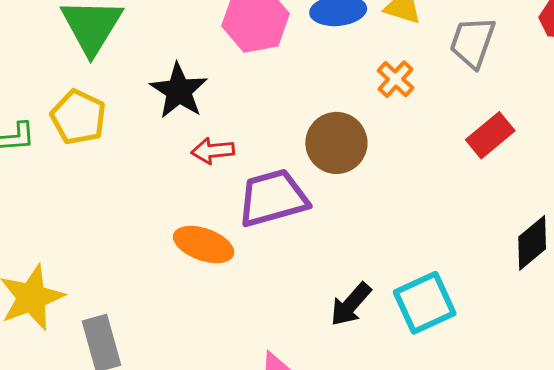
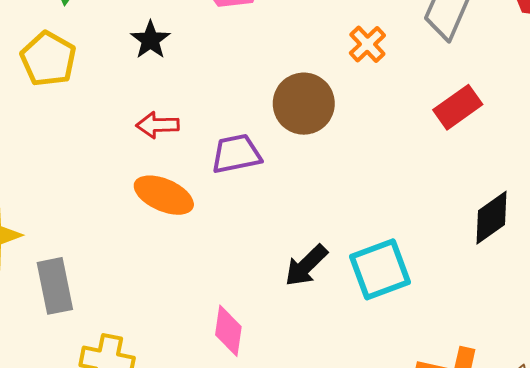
black star: (179, 91) -> (150, 40), size x0.7
red arrow: (213, 151) -> (158, 125), moved
purple trapezoid: (273, 198) -> (236, 154), size x0.7

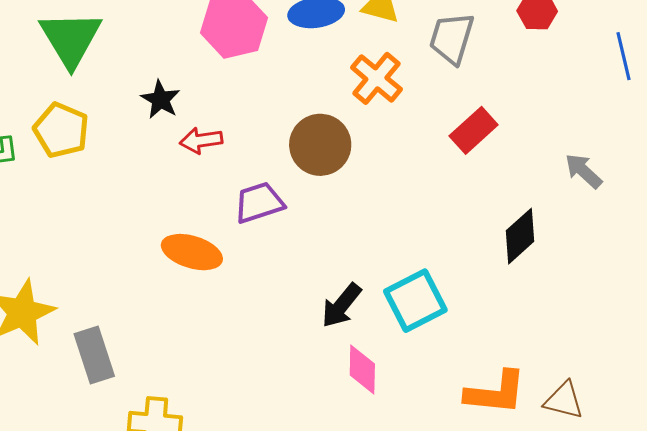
orange cross: (367, 44) -> (376, 78), size x1.4
red arrow: (158, 125) -> (201, 140), moved
pink diamond: (228, 331) -> (362, 370), moved

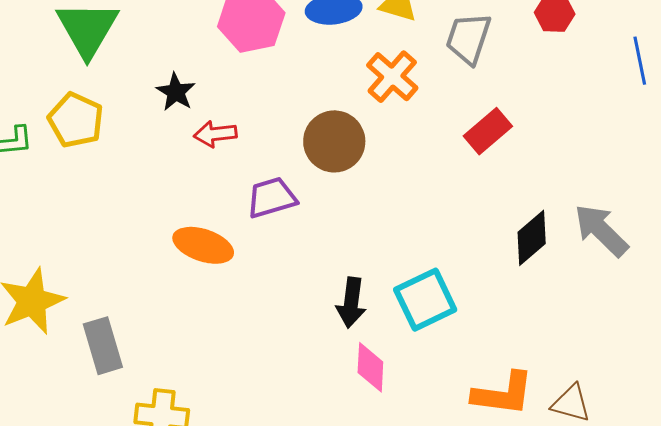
gray arrow: (583, 171) -> (601, 230), moved, size x1.5
black arrow: (341, 305) -> (351, 303), turned -33

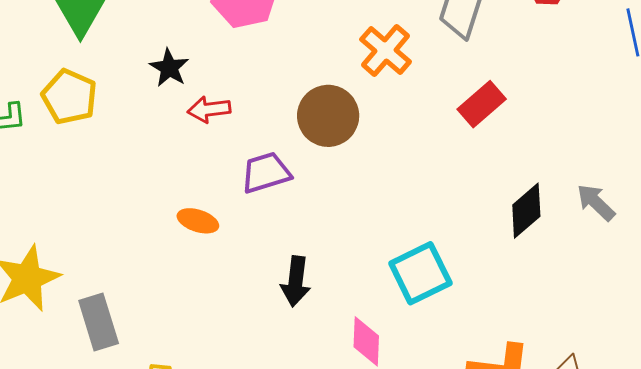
gray arrow: (601, 230) -> (596, 202), size x0.7
orange ellipse: (203, 245) -> (198, 221), size x0.7
black arrow: (351, 303) -> (296, 281), moved

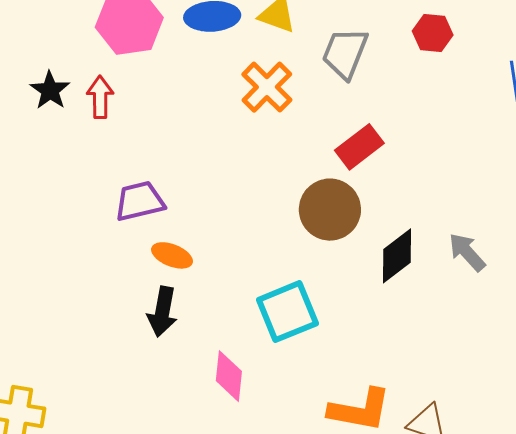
red arrow: (209, 109) -> (100, 97), moved, turned 93
brown circle: (328, 116) -> (330, 210), moved
orange ellipse: (198, 221) -> (172, 255), moved

